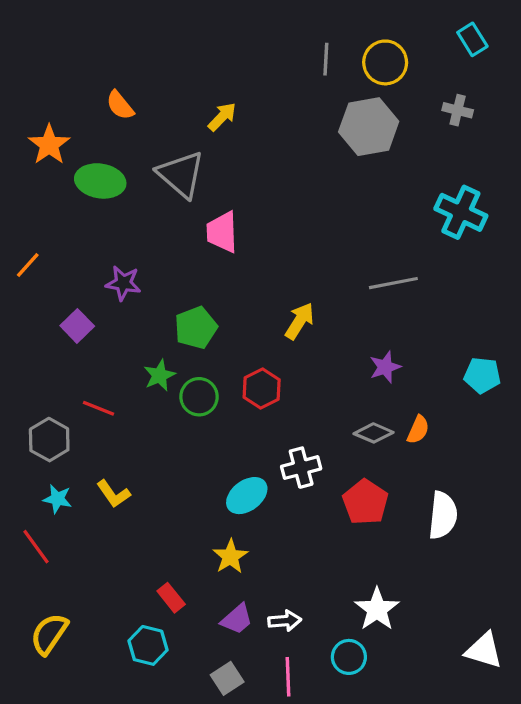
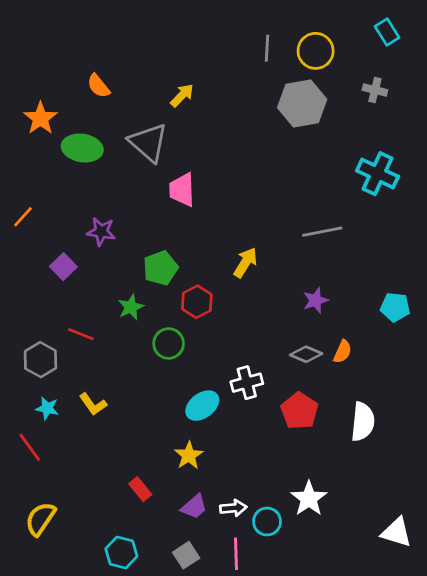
red hexagon: (262, 388) -> (197, 302), moved
green circle: (199, 397) -> (169, 344), moved
cyan hexagon: (148, 645) -> (121, 553), moved
cyan circle: (349, 657) -> (267, 522), moved

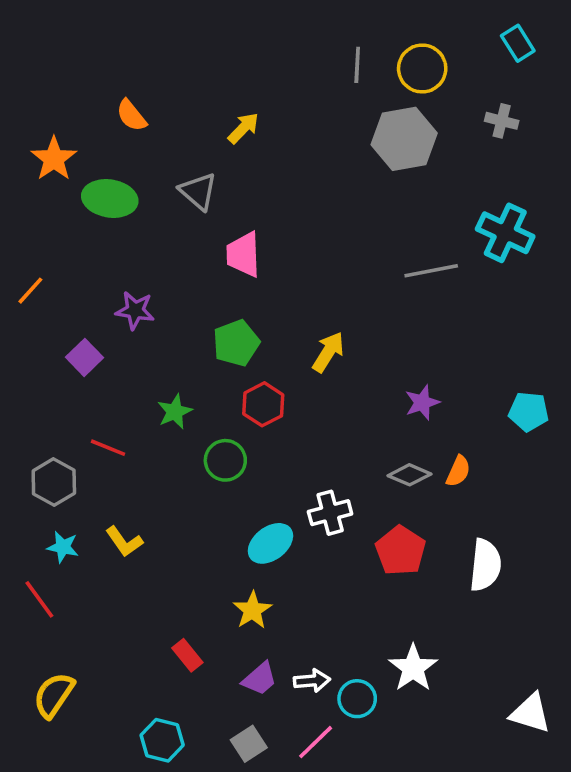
gray triangle: (148, 143) -> (198, 191), size x0.7
gray line: (322, 232) -> (431, 271), moved
green pentagon: (160, 268) -> (236, 343), moved
pink line: (236, 554) -> (316, 742), turned 48

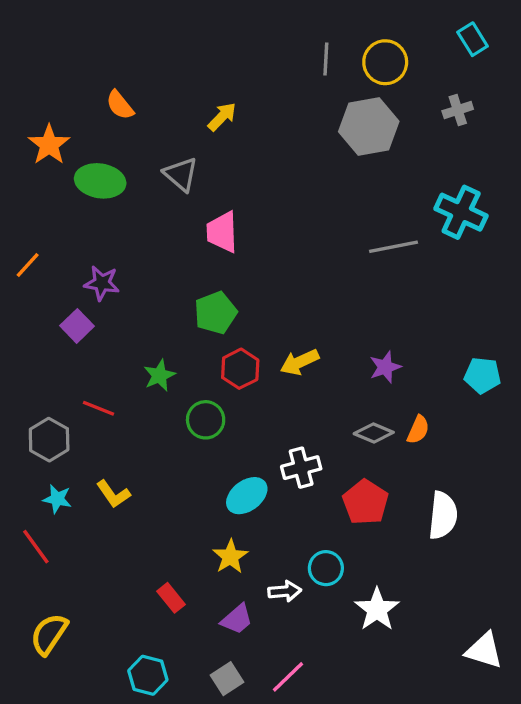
gray cross: (502, 121) -> (458, 110), turned -32
purple star: (135, 310) -> (102, 283), moved
yellow arrow: (328, 352) -> (300, 362), moved, turned -147
white arrow: (312, 681) -> (285, 591), moved
cyan circle: (357, 699) -> (326, 568), moved

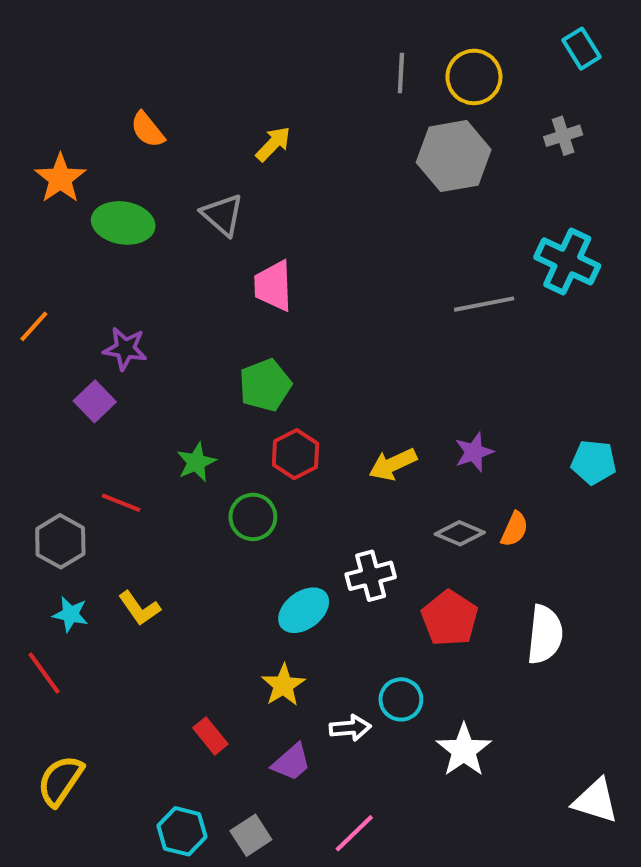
yellow arrow: (300, 362) -> (393, 464), moved
gray square: (227, 679) -> (251, 835), moved

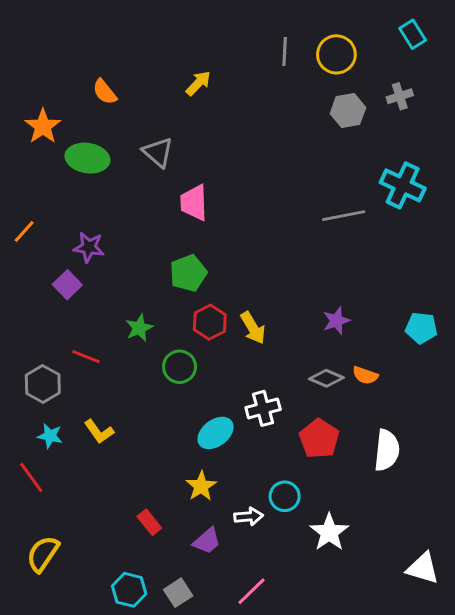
yellow arrow: (273, 144) -> (198, 83), moved
gray hexagon: (454, 156) -> (348, 111), moved, size x0.7
yellow arrow: (393, 464) -> (253, 328), moved, turned -96
orange semicircle: (515, 529) -> (365, 375), turned 85

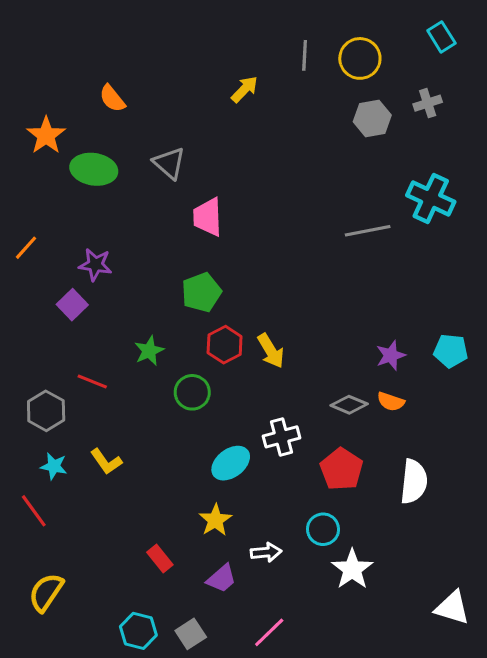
yellow arrow: (198, 83) -> (245, 89), moved
purple star: (336, 321) -> (391, 355), moved
cyan circle: (285, 496) -> (323, 529), moved

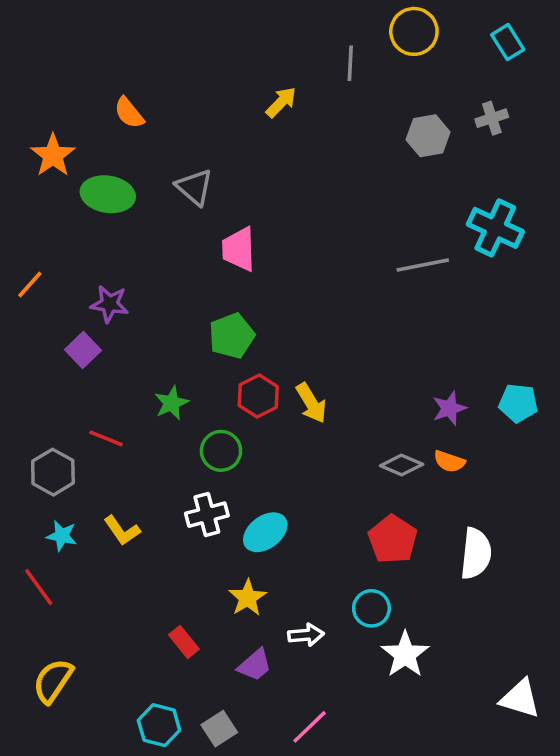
yellow circle: (360, 58) -> (414, 31), moved
white cross: (281, 437) -> (207, 515), moved

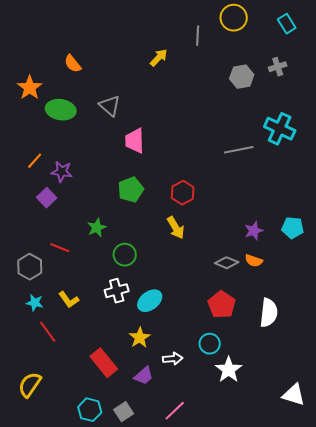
orange line: (30, 284) -> (35, 161), moved
red hexagon: (258, 396) -> (183, 193), moved
red line: (39, 587) -> (48, 332), moved
red rectangle: (184, 642) -> (104, 363), size x1.6

